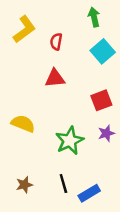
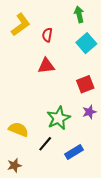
yellow semicircle: (23, 124) -> (18, 129), moved
black line: (63, 183) -> (45, 144), moved, turned 56
brown star: (24, 185) -> (14, 165), moved
blue rectangle: (89, 193) -> (74, 152), moved

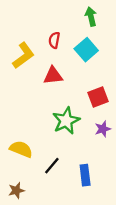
yellow L-shape: (21, 25) -> (23, 56), moved
cyan square: (86, 43) -> (86, 50), moved
green star: (59, 118) -> (66, 121), moved
blue rectangle: (74, 152) -> (85, 175), turned -66

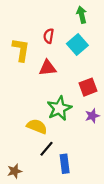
yellow L-shape: (23, 56) -> (21, 50), turned -45
yellow semicircle: (21, 149) -> (37, 126), moved
blue rectangle: (85, 175) -> (65, 164), moved

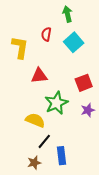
green arrow: (82, 15) -> (68, 14), moved
red triangle: (48, 68) -> (39, 76), moved
brown star: (15, 171) -> (34, 163), moved

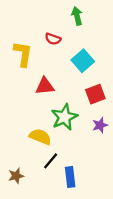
red semicircle: (46, 34) -> (53, 39), turned -80
cyan square: (74, 42) -> (83, 61), moved
brown star: (34, 163) -> (16, 176), moved

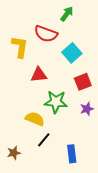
green arrow: (77, 16) -> (67, 14), turned 49
red semicircle: (53, 39) -> (46, 34), size x1.6
green star: (64, 117) -> (56, 102), turned 30
blue rectangle: (70, 177) -> (72, 154), moved

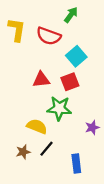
yellow L-shape: (20, 47) -> (17, 30), moved
red square: (83, 82) -> (70, 82), moved
purple star: (87, 109) -> (92, 127), moved
brown star: (14, 153) -> (23, 152), moved

